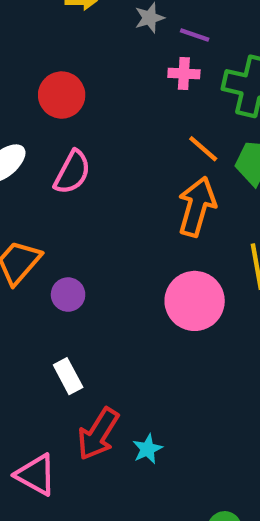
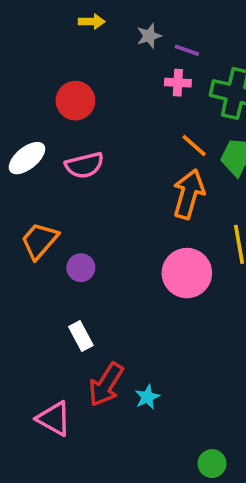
pink semicircle: (72, 172) -> (84, 165), turned 48

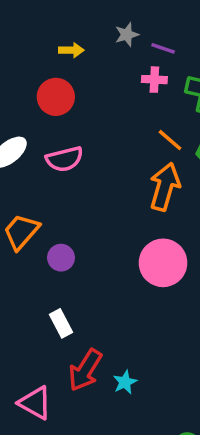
yellow arrow: (92, 22) -> (71, 50), moved

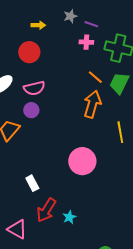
purple circle: (61, 258) -> (31, 110), moved
pink circle: (163, 263) -> (82, 161), moved

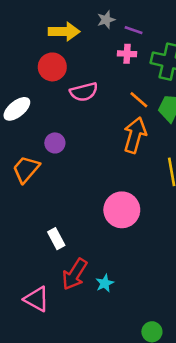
yellow arrow: (38, 25) -> (64, 32), size x1.6
pink semicircle: (34, 88) -> (84, 92), moved

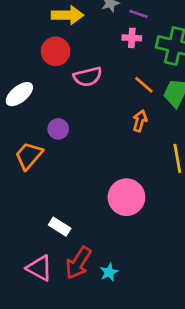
orange arrow: (135, 135) -> (140, 121), size x0.6
white rectangle: (56, 239) -> (60, 227), turned -30
pink triangle: (37, 299) -> (39, 268), moved

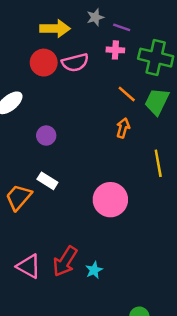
pink semicircle: (88, 77) -> (75, 63), moved
orange trapezoid: (29, 156) -> (19, 197), moved
white rectangle: (60, 227) -> (47, 181), moved

